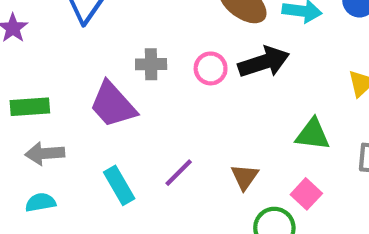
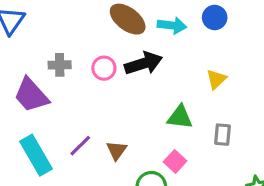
brown triangle: (245, 177) -> (117, 150), moved
cyan rectangle: (119, 185) -> (36, 155), size x1.4

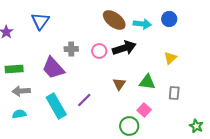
brown triangle: (117, 150) -> (119, 84), moved

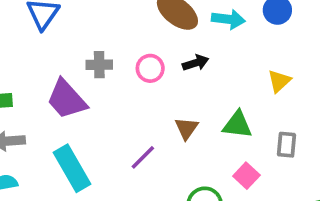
black arrow: (124, 48) -> (196, 63), size x0.6
purple line: (84, 100) -> (143, 157), moved
pink square: (144, 110) -> (246, 176), moved

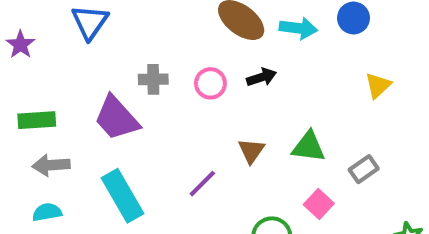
yellow triangle: (279, 81) -> (378, 85), moved
gray rectangle: (286, 145) -> (364, 169), turned 50

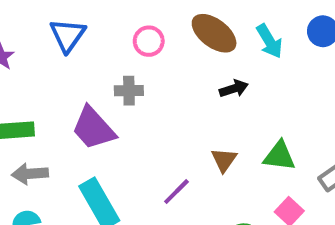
cyan arrow: (298, 28) -> (269, 41), turned 52
pink circle: (210, 83) -> (149, 41), moved

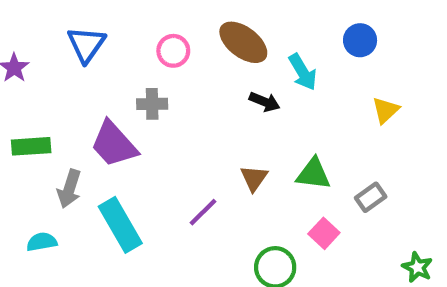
cyan arrow: (269, 41) -> (303, 72), moved
black arrow: (234, 89) -> (265, 102), turned 40
gray arrow: (30, 174) -> (69, 189), moved, turned -68

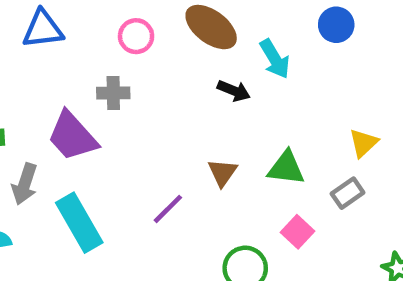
blue triangle: (86, 44) -> (43, 29), turned 48
yellow triangle: (385, 110) -> (363, 143), moved

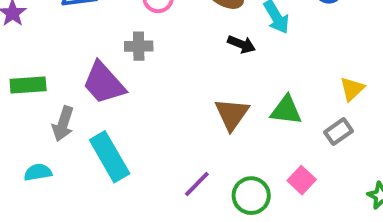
brown triangle: (222, 173) -> (232, 114), size x1.4
purple line: (168, 209) -> (197, 184), moved
pink square: (298, 232) -> (302, 180), moved

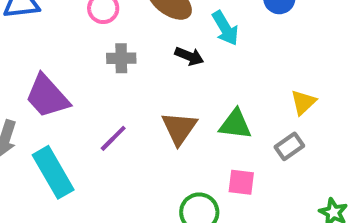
gray cross: (139, 46) -> (121, 58), moved
pink square: (302, 180) -> (241, 182), moved, turned -36
purple line: (197, 184) -> (113, 138), moved

